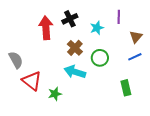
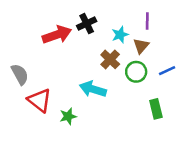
red arrow: (46, 28) -> (57, 35), turned 75
brown triangle: (136, 37) -> (141, 46), moved
brown cross: (75, 48) -> (110, 59), moved
green circle: (100, 58) -> (136, 72), moved

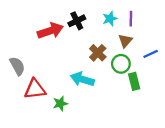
cyan star: (120, 35) -> (110, 19), moved
blue line: (167, 71) -> (151, 54), moved
red triangle: (40, 100) -> (35, 89), turned -45
green rectangle: (156, 109) -> (134, 81), moved

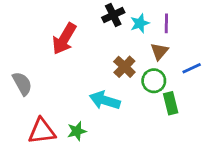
black cross: (77, 21) -> (113, 15), moved
red arrow: (50, 31) -> (64, 39), turned 140
red triangle: (35, 89) -> (42, 131), moved

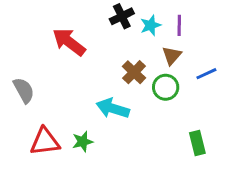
red arrow: (64, 39) -> (69, 42), turned 96
green rectangle: (171, 103) -> (197, 143), moved

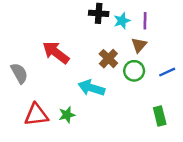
black cross: (122, 16) -> (99, 13), turned 30
red arrow: (69, 42) -> (56, 52), moved
blue line: (206, 74) -> (167, 72), moved

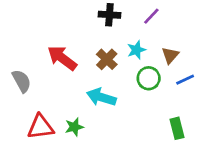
cyan star: (122, 21) -> (136, 50), moved
purple line: (145, 21) -> (151, 16), moved, turned 42
brown triangle: (139, 45) -> (170, 55), moved
brown cross: (108, 59) -> (107, 59), moved

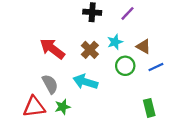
brown triangle: (170, 55) -> (143, 46), turned -42
gray semicircle: (22, 81) -> (50, 84), moved

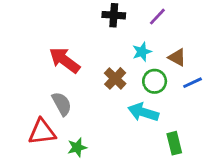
brown cross: (90, 50) -> (115, 78), moved
cyan arrow: (85, 82) -> (143, 112), moved
green star: (63, 107) -> (77, 147), moved
green rectangle: (149, 108) -> (174, 143), moved

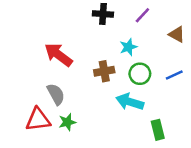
brown triangle: (177, 57) -> (177, 34), moved
brown cross: (115, 78) -> (104, 71), turned 36
green star: (77, 147) -> (67, 122), moved

